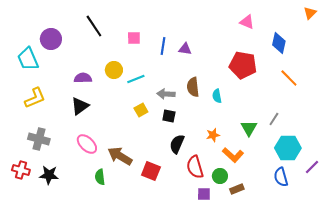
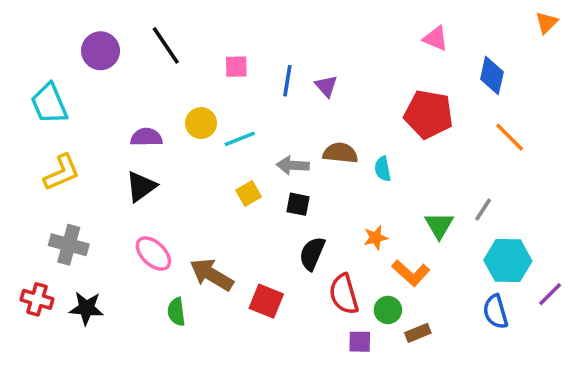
purple circle: (51, 39) -> (101, 51), moved
purple triangle: (185, 49) -> (326, 86), turned 40
brown semicircle: (193, 87) -> (340, 153), turned 102

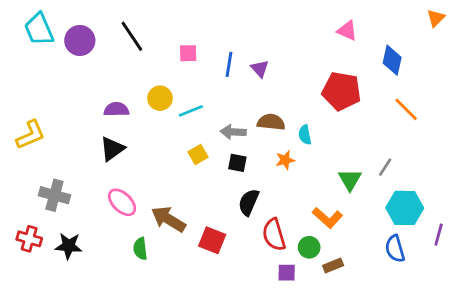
cyan trapezoid: (49, 104) -> (39, 29), moved
yellow L-shape: (62, 172) -> (31, 135), moved
orange star: (376, 238) -> (285, 160), moved
purple line: (550, 294) -> (439, 235), turned -30

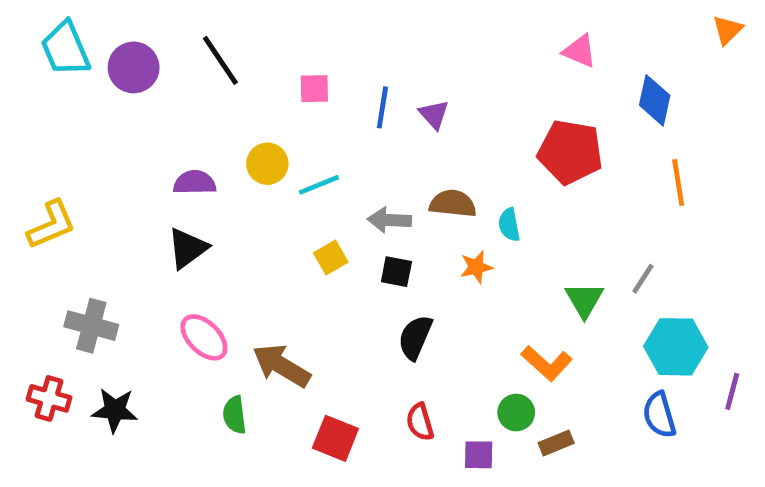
orange line: (406, 109) -> (678, 182), turned 36
red semicircle: (274, 235) -> (420, 422), moved, size x0.7
red square: (212, 240) -> (335, 438), moved

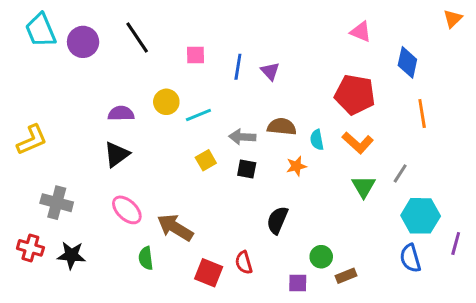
black semicircle: (415, 337) -> (277, 220), moved
orange L-shape: (547, 363) -> (358, 143), moved
red semicircle: (420, 422) -> (244, 263), moved

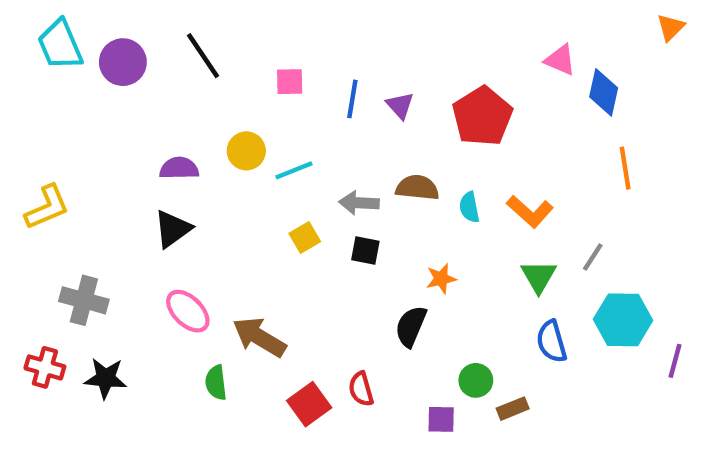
pink triangle: (361, 32) -> (560, 60), moved
red pentagon: (355, 95) -> (482, 116), moved, turned 30
orange star: (296, 166) -> (441, 279), moved
blue semicircle: (410, 258) -> (552, 341), moved
red square: (209, 273) -> (309, 404), turned 32

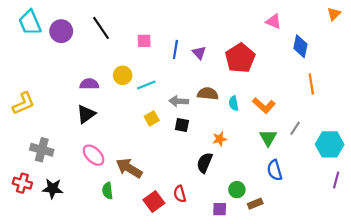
pink triangle: (560, 60) -> (274, 21), moved
cyan hexagon: (623, 320) -> (330, 144), moved

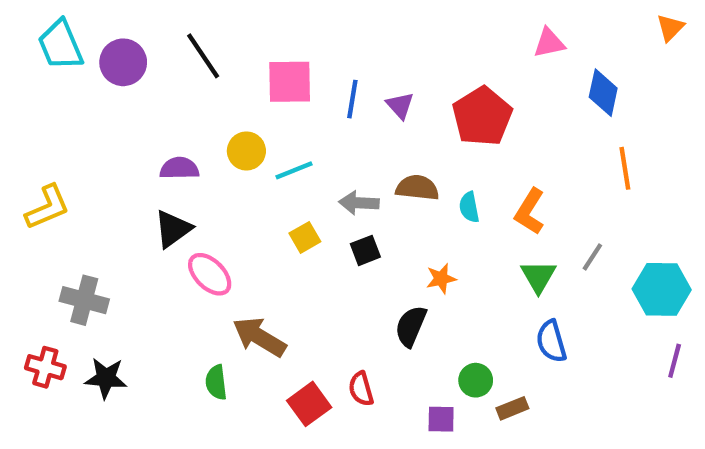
pink triangle: (274, 21) -> (549, 43), turned -35
pink square: (144, 41) -> (290, 82), size x1.6
orange L-shape: (264, 106) -> (530, 212), turned 80
black square: (182, 125) -> (365, 250), turned -32
pink ellipse: (94, 155) -> (210, 274), moved

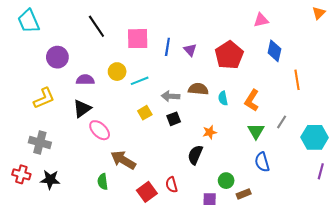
purple circle: (123, 62) -> (57, 57), moved
blue diamond: (603, 93) -> (274, 51), moved
yellow L-shape: (47, 207) -> (44, 98), moved

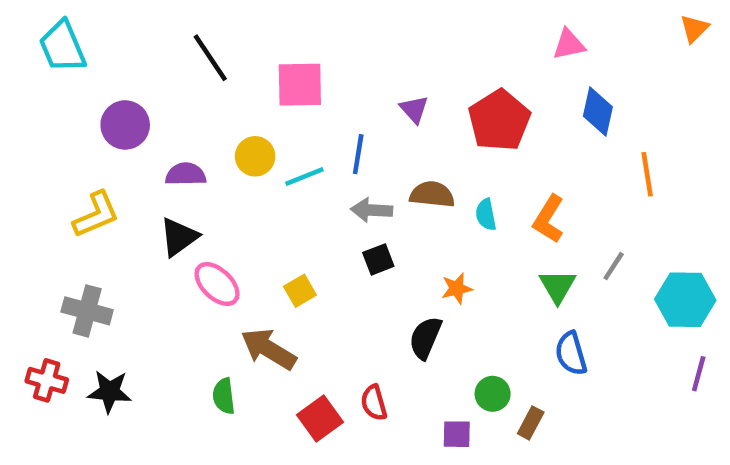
blue line: (167, 47) -> (358, 154), moved
yellow square: (145, 113) -> (300, 291), moved
brown rectangle: (244, 194) -> (531, 423), turned -40

